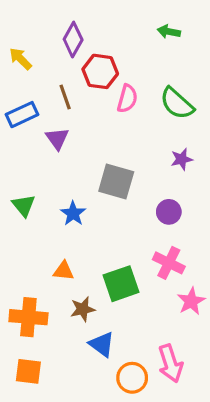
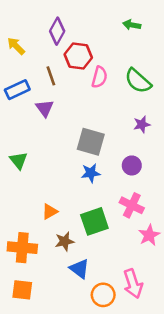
blue star: (73, 213) -> (91, 173), moved, turned 30
orange triangle: (64, 271) -> (50, 212), turned -35

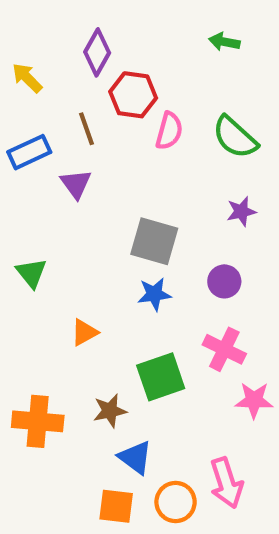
orange triangle: (50, 212) -> (84, 332), moved
pink star: (149, 235) -> (254, 400), turned 30
orange square: (22, 290) -> (116, 506), moved

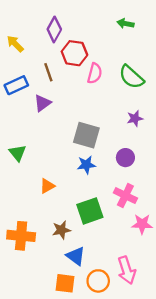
purple triangle: (76, 184) -> (42, 103), turned 30

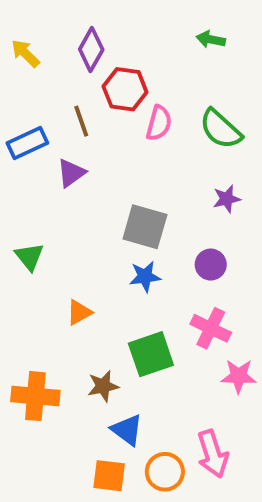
yellow arrow: (15, 44) -> (25, 53), moved

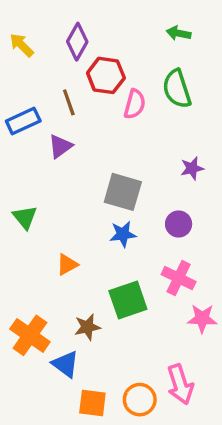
green semicircle: (221, 129) -> (177, 89), moved, turned 30
orange cross: (35, 396) -> (30, 335), turned 30
blue triangle: (127, 430) -> (65, 364), moved

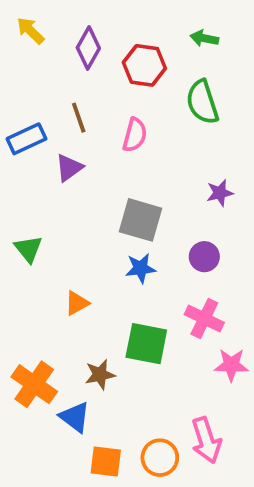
yellow arrow: (22, 45) -> (30, 31), moved
red hexagon: (106, 75) -> (144, 65), moved
pink semicircle: (135, 104) -> (135, 135), moved
green square: (128, 300) -> (146, 344), turned 30

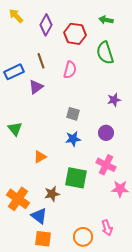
gray square: (141, 220) -> (73, 114), size x0.6
pink arrow: (206, 440) -> (107, 228), size x0.7
orange square: (106, 461) -> (43, 239), moved

